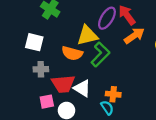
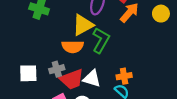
white square: (34, 42) -> (28, 73), moved
gray cross: (41, 69) -> (57, 69), moved

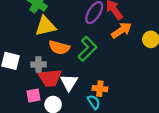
yellow triangle: (83, 25) -> (46, 26), moved
white triangle: (92, 79) -> (69, 83), turned 30

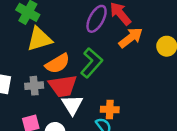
orange semicircle: (59, 47) -> (58, 64), turned -42
red trapezoid: (50, 78) -> (63, 86), moved

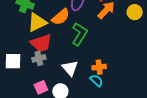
orange semicircle: (58, 64) -> (61, 17), moved
red trapezoid: (63, 86) -> (41, 43), moved

